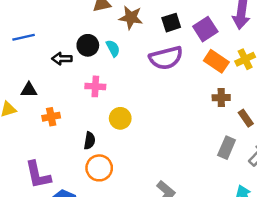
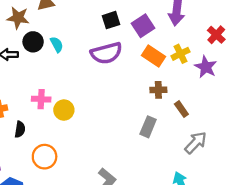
brown star: (131, 18) -> (18, 18), moved
pink cross: (95, 86) -> (41, 99), moved
black semicircle: (90, 141) -> (20, 129), moved
gray rectangle: (227, 148) -> (148, 127), moved

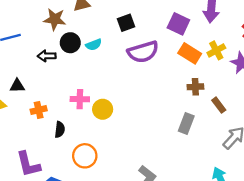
black square: (111, 20) -> (126, 23), moved
purple square: (143, 26) -> (178, 24), turned -30
cyan semicircle: (57, 44) -> (94, 45), turned 98

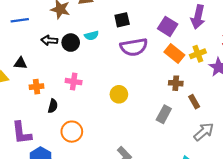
black circle: (70, 43) -> (71, 43), moved
yellow circle: (103, 109) -> (119, 94), moved

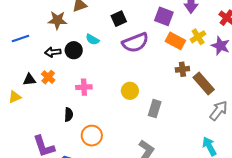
cyan semicircle: (92, 36) -> (92, 40), turned 56
orange cross: (36, 87) -> (48, 77), moved, turned -32
brown rectangle: (194, 102) -> (204, 83), size x1.6
gray rectangle: (164, 114) -> (155, 109), moved

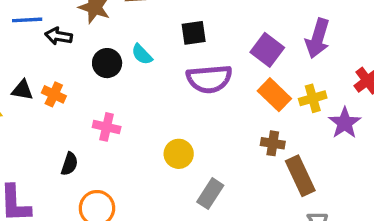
black arrow: (53, 52) -> (59, 36), moved
orange cross: (48, 77) -> (54, 94), turned -32

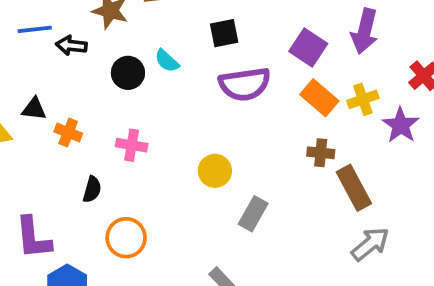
orange cross: (54, 94) -> (68, 132), moved

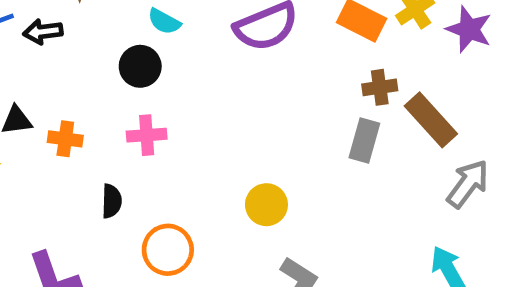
black circle: (128, 73) -> (140, 66), moved
yellow circle: (215, 171) -> (266, 205), moved
gray rectangle: (253, 214) -> (364, 140), moved

